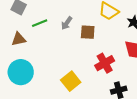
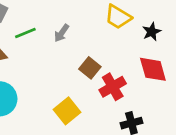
brown square: (88, 32) -> (90, 68), moved, turned 35

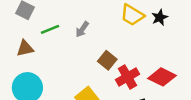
black star: (152, 32) -> (160, 17), moved
red diamond: (153, 69) -> (162, 77), moved, turned -48

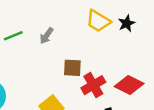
brown square: (107, 60) -> (72, 68), turned -36

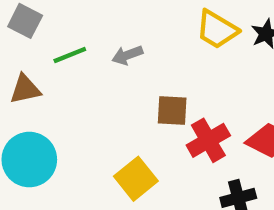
gray arrow: (47, 36) -> (127, 55), turned 35

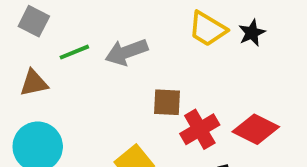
gray arrow: (127, 55) -> (126, 52), size x1.5

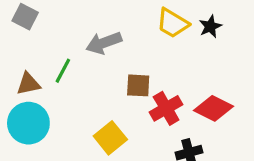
green line: (74, 52) -> (63, 71), moved, turned -40
brown triangle: (34, 83) -> (28, 84), moved

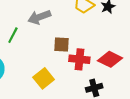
red cross: (166, 108) -> (79, 59), turned 36

